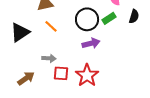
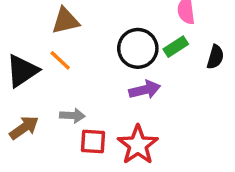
black semicircle: (134, 16) -> (215, 57), moved
orange line: (51, 26) -> (60, 60), moved
brown arrow: (26, 78) -> (24, 128), moved

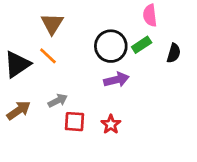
brown triangle: (65, 21) -> (52, 24), turned -45
gray arrow: (72, 116) -> (58, 101), turned -30
red star: (138, 145) -> (111, 124), size x0.6

